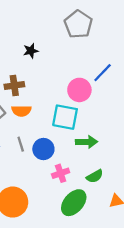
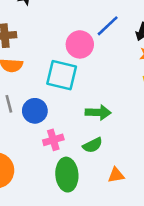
green arrow: (87, 142) -> (98, 112), moved
green ellipse: (74, 203) -> (67, 175), turned -48

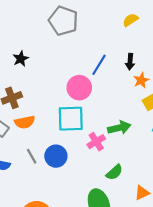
green arrow: (98, 112) -> (119, 128), moved
pink cross: (53, 140) -> (96, 142), moved

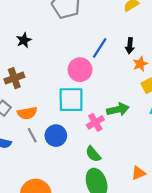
orange semicircle: (25, 122) -> (27, 113), moved
green semicircle: (114, 172) -> (93, 154), moved, turned 90

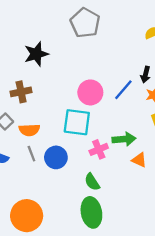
black star: (24, 40) -> (36, 54), size x1.5
blue line: (100, 48) -> (123, 90), moved
orange triangle: (139, 173) -> (139, 160), moved, turned 40

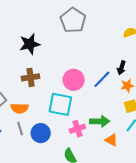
brown cross: (21, 92) -> (31, 77), moved

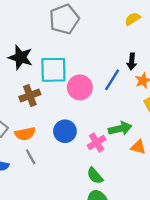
gray pentagon: (73, 20) -> (64, 19), turned 30
black star: (30, 44) -> (20, 57), turned -30
cyan square: (60, 104) -> (53, 70), moved
blue circle: (41, 133) -> (65, 131), moved

